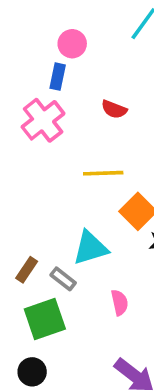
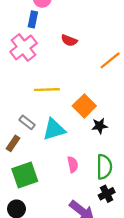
yellow line: (103, 173) -> (47, 90), moved
gray rectangle: (63, 279) -> (27, 122), moved

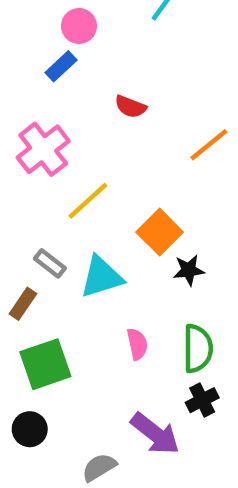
blue rectangle: (33, 19) -> (61, 66), turned 35
pink cross: (24, 47) -> (43, 149), moved
yellow line: (47, 90) -> (88, 201), turned -40

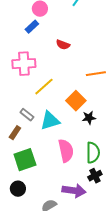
orange line: (209, 145) -> (96, 74), moved, turned 30
pink cross: (43, 149) -> (24, 64), turned 35
pink semicircle: (137, 344) -> (66, 151), size x1.6
purple arrow: (155, 434) -> (74, 191), turned -30

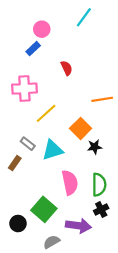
red semicircle: (63, 45) -> (67, 68), turned -136
green square: (25, 160) -> (44, 209), moved, turned -30

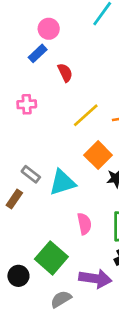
red semicircle: (67, 68) -> (65, 73), moved
pink cross: (24, 89) -> (27, 104), size x0.6
yellow line: (46, 113) -> (86, 115), moved
pink semicircle: (70, 182) -> (84, 224), size x0.7

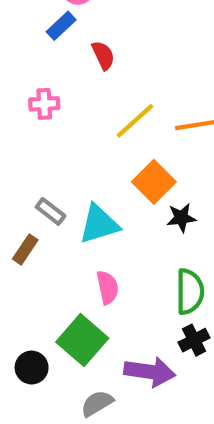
pink semicircle: (84, 224) -> (108, 287), moved

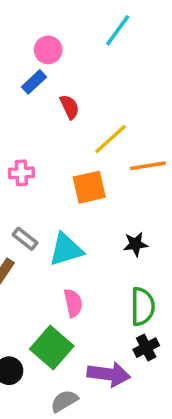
pink cross: (44, 104) -> (21, 173), moved
yellow line: (135, 121) -> (111, 139), moved
orange square: (154, 182) -> (89, 187), moved, turned 32

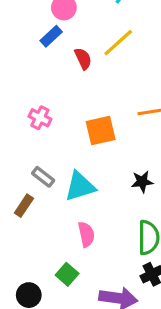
yellow line: (111, 139) -> (118, 43), moved
pink cross: (21, 173) -> (40, 118), turned 30
green square: (52, 348) -> (67, 274), size x0.6

